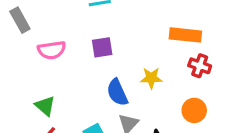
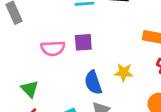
pink semicircle: (52, 50) -> (53, 48), moved

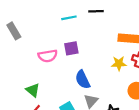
yellow star: (124, 72) -> (119, 63), moved

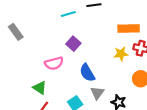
purple square: (71, 48) -> (73, 44), turned -32
pink semicircle: (48, 56) -> (54, 63), moved

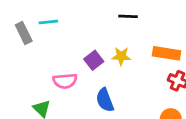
cyan line: (68, 14) -> (48, 22), moved
yellow star: (121, 54) -> (121, 56), moved

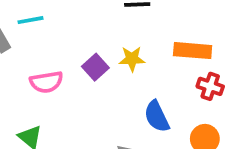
pink semicircle: (65, 81) -> (46, 82), moved
blue semicircle: (105, 100) -> (157, 116), moved

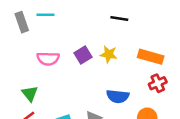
red cross: (210, 86) -> (158, 83), turned 36
blue semicircle: (157, 116) -> (118, 96), turned -70

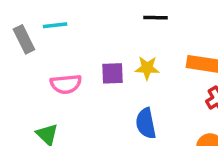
purple square: (83, 55) -> (113, 73), turned 36
blue semicircle: (118, 96) -> (146, 123), moved, turned 80

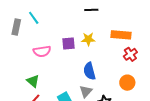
cyan line: (55, 25) -> (34, 18), turned 64
gray rectangle: (24, 39) -> (16, 27), turned 42

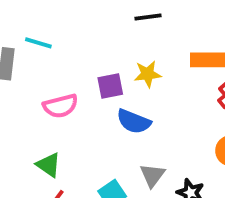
cyan line: (34, 18) -> (38, 43), turned -32
blue semicircle: (89, 71) -> (134, 121), moved, turned -48

